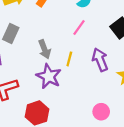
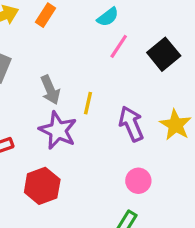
pink line: (79, 27) -> (119, 46), moved
purple arrow: (100, 60) -> (131, 124), moved

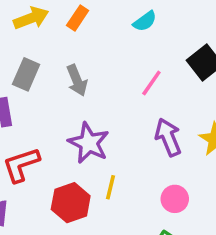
pink line: (119, 46) -> (151, 83), moved
gray arrow: (50, 90) -> (77, 80), moved
yellow line: (88, 103) -> (111, 187), moved

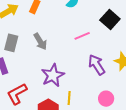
pink line: (151, 83) -> (82, 36), turned 42
purple star: (89, 143) -> (53, 75), turned 30

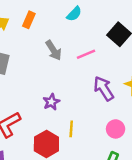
gray arrow: (40, 41) -> (54, 50), moved
purple star: (53, 75) -> (51, 102), size x0.6

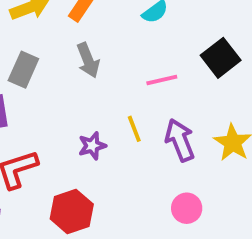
gray arrow: (54, 50) -> (88, 60), moved
yellow line: (71, 129) -> (134, 129), moved, turned -35

